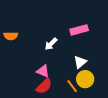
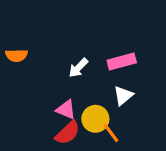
pink rectangle: (79, 30) -> (122, 62), moved
yellow circle: (85, 79) -> (95, 119), moved

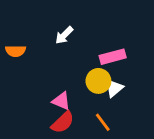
white arrow: (78, 68) -> (64, 35), moved
yellow circle: (95, 119) -> (98, 81), moved

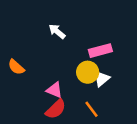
white arrow: (64, 35) -> (57, 31), turned 84
orange semicircle: (16, 51) -> (16, 67), moved, turned 42

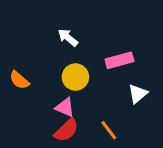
yellow circle: (88, 72) -> (75, 77), moved
white triangle: (102, 79) -> (138, 94), moved

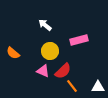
white triangle: (138, 94) -> (98, 87), moved, turned 40
red semicircle: (66, 130) -> (63, 71), moved

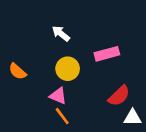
red semicircle: (63, 71) -> (119, 96), moved
orange line: (72, 86) -> (62, 116), moved

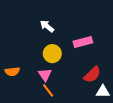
orange semicircle: (18, 71) -> (12, 71), moved, turned -48
pink triangle: (58, 96) -> (45, 75), turned 32

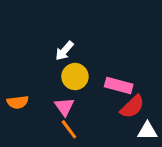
white arrow: (47, 26) -> (64, 51), moved, turned -88
pink rectangle: (83, 42) -> (119, 86), moved, turned 30

